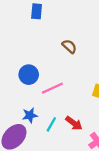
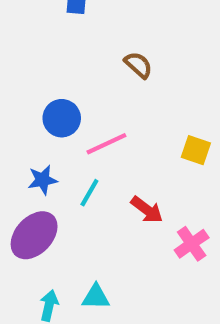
blue star: (30, 115) -> (43, 180), moved
cyan line: (51, 124) -> (89, 193), moved

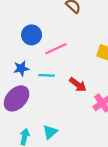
cyan line: (89, 193) -> (47, 75), turned 63
cyan triangle: (96, 297) -> (50, 132), turned -42

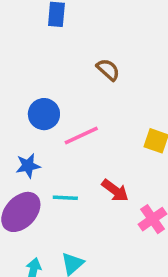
cyan line: (47, 75) -> (65, 198), moved

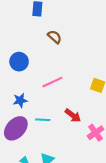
brown semicircle: (108, 70) -> (55, 37), moved
blue circle: (44, 114) -> (19, 62), moved

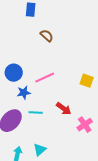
blue circle: (19, 62) -> (14, 73), moved
blue star: (20, 100) -> (24, 93), moved

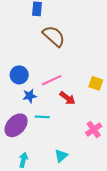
brown semicircle: (47, 36) -> (54, 36), size x1.6
red arrow: (64, 109) -> (67, 98), moved
cyan triangle: (40, 150) -> (61, 156), moved

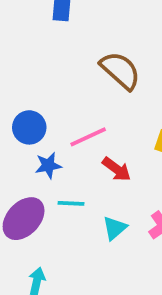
brown semicircle: (54, 36) -> (120, 70), moved
cyan triangle: (61, 156) -> (115, 228), moved

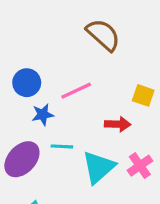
red arrow: (117, 169) -> (118, 124), moved, turned -35
cyan triangle: (115, 228) -> (99, 167), size x1.6

